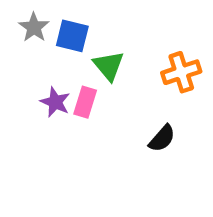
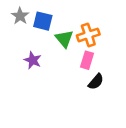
orange cross: (181, 72) -> (88, 35), moved
pink rectangle: (85, 102) -> (87, 60), moved

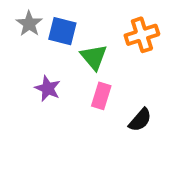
orange cross: (88, 35) -> (142, 35), moved
pink rectangle: (87, 60) -> (101, 96), moved

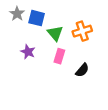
orange cross: (142, 35) -> (82, 31), moved

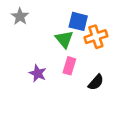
blue square: (37, 18) -> (78, 21), moved
purple star: (28, 52) -> (38, 73), moved

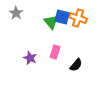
orange cross: (96, 37) -> (78, 18), moved, turned 36
green triangle: (64, 39) -> (51, 22), moved

